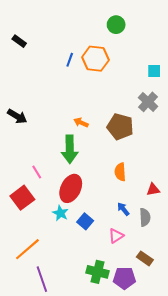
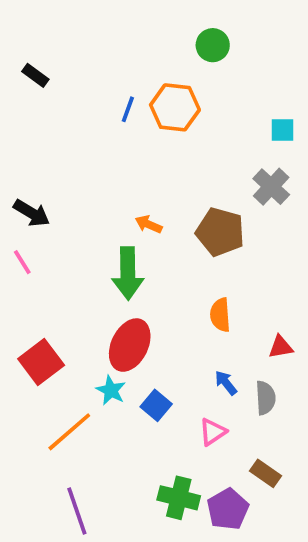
pink line: (37, 172) -> (22, 262), moved
orange line: (27, 249) -> (69, 432), moved
purple pentagon: (124, 278) -> (228, 509), turned -30

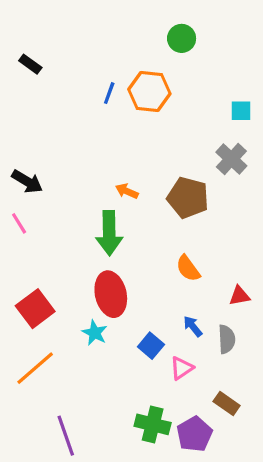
orange semicircle: (220, 315) -> (188, 268), turned -32
red ellipse: (130, 345) -> (111, 294), turned -39
blue square: (156, 405) -> (151, 346), moved
orange line: (69, 432) -> (35, 368), moved

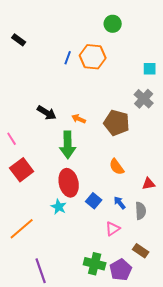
black arrow: (27, 182) -> (47, 113), moved
red square: (35, 309) -> (22, 170), moved
blue square: (151, 346) -> (94, 201), moved

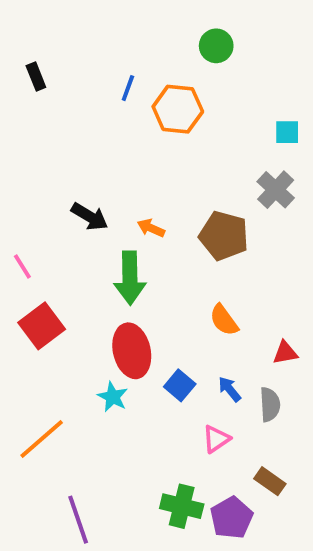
black rectangle: (19, 40) -> (36, 77), turned 32
blue line: (68, 58) -> (128, 88), moved

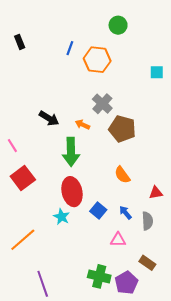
gray cross: (276, 190) -> (102, 104), moved
pink triangle: (216, 439) -> (118, 240), turned 35

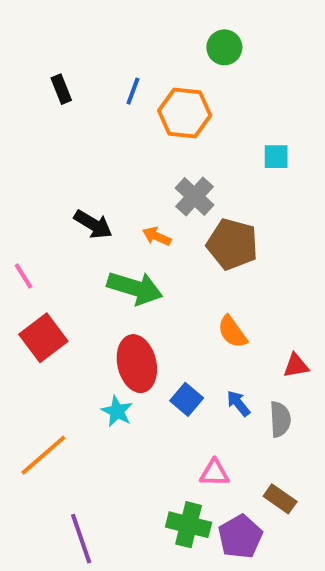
black rectangle: (20, 42) -> (61, 89), moved
cyan square: (157, 72) -> (276, 157), moved
green arrow: (71, 152) -> (135, 288), turned -72
pink triangle: (118, 240) -> (214, 473), moved

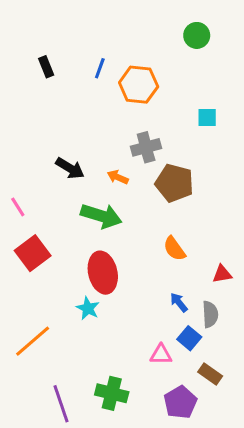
green circle: (224, 47) -> (197, 35), moved
gray cross: (195, 197) -> (146, 147), turned 32
blue square: (187, 399) -> (189, 338), moved
green cross: (189, 525) -> (112, 393), moved

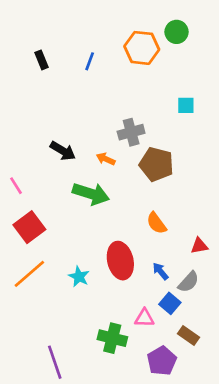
orange hexagon: (139, 85) -> (142, 48), moved
red ellipse: (103, 273) -> (120, 261), moved
gray semicircle: (210, 314) -> (189, 282), turned 45
orange line: (33, 341) -> (29, 274), moved
green cross: (112, 393) -> (112, 338), moved

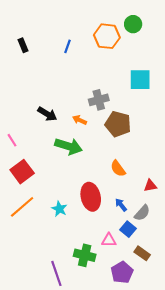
black rectangle: (41, 60) -> (23, 45), moved
cyan square: (186, 105) -> (140, 80), size x1.6
purple line: (55, 362) -> (56, 273), moved

